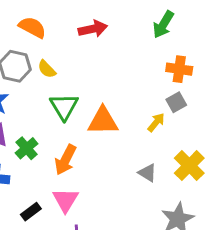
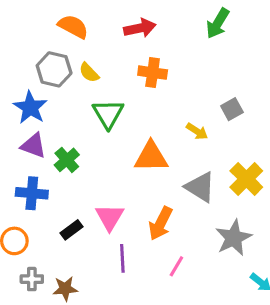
orange cross: (179, 69) -> (153, 73), moved
orange triangle: (103, 121) -> (151, 157), moved
yellow arrow: (156, 122) -> (197, 131), moved, turned 84
orange arrow: (65, 160) -> (161, 223), moved
gray triangle: (148, 173) -> (200, 187), size x1.5

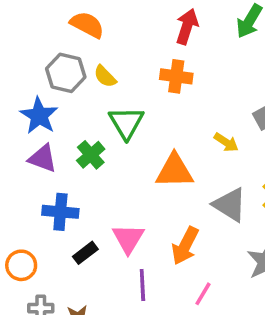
red arrow: (140, 28) -> (187, 27), moved, turned -60
green cross: (67, 160) -> (91, 155), moved
blue cross: (32, 193) -> (60, 212), moved

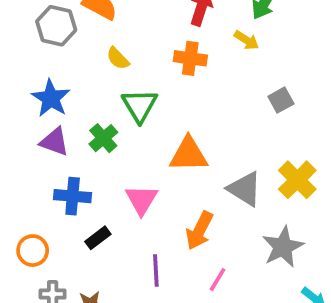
gray hexagon: (66, 73) -> (56, 26), moved
yellow arrow: (226, 142) -> (247, 40), moved
pink triangle: (128, 239) -> (141, 200), moved

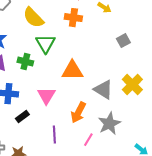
yellow semicircle: (118, 58) -> (33, 18), size x1.6
green cross: (103, 138) -> (25, 62), turned -35
gray star: (283, 247) -> (109, 124), moved

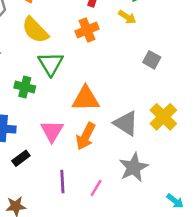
orange cross: (73, 18) -> (87, 30), turned -30
gray square: (123, 41) -> (152, 60), turned -32
orange arrow: (78, 113) -> (86, 136), moved
pink line: (88, 140) -> (96, 188), moved

